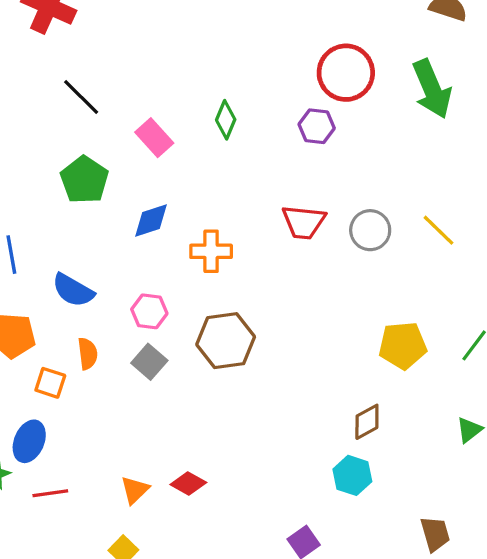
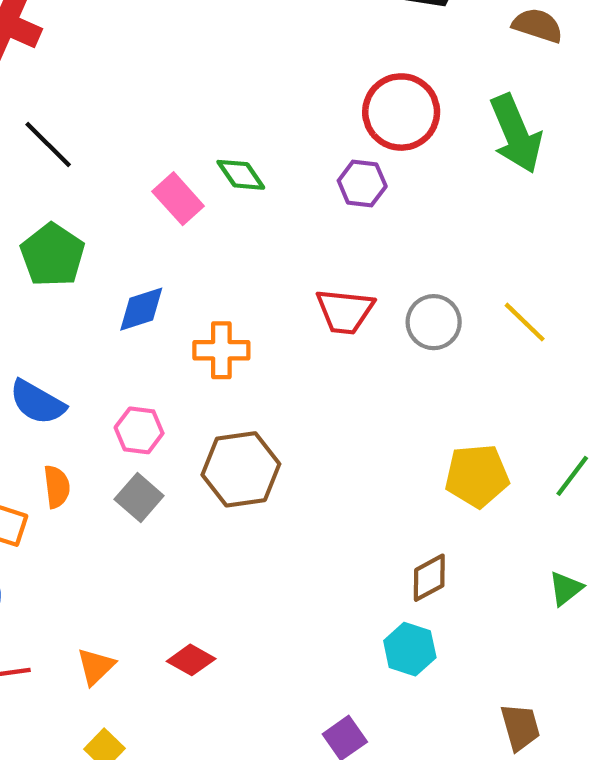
green diamond: (226, 120) -> (241, 175), turned -57
pink rectangle: (154, 138) -> (178, 199), moved
orange triangle: (135, 490) -> (96, 666), moved

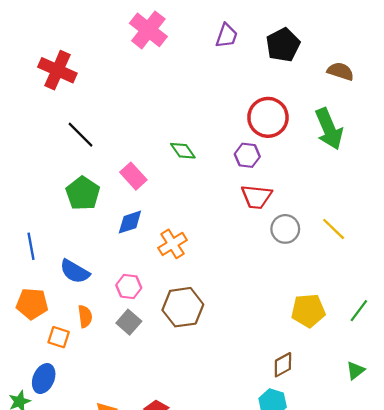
pink rectangle: (178, 199) -> (133, 176), moved
red trapezoid: (345, 311) -> (256, 197), moved
orange cross: (221, 350) -> (172, 244), turned -32

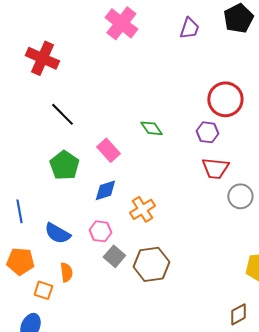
black pentagon: (283, 45) -> (238, 18), moved
pink hexagon: (129, 286) -> (100, 231), moved
gray square: (129, 322) -> (114, 256), moved

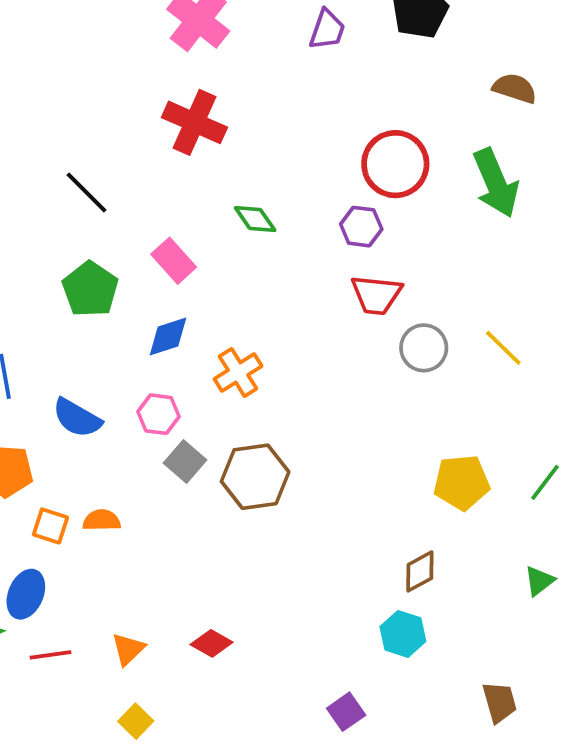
red cross: (42, 58) -> (194, 122), moved
orange semicircle: (66, 272) -> (102, 520), moved, turned -84

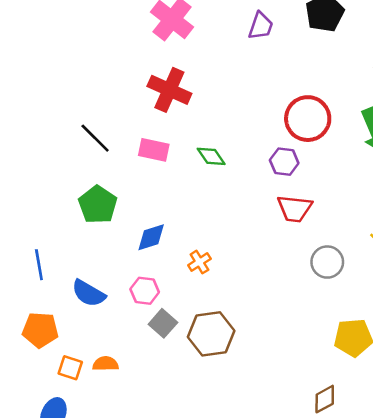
pink rectangle: (174, 261) -> (154, 150), moved, turned -36
gray circle: (424, 348) -> (327, 262), moved
orange cross: (238, 372) -> (199, 262), size x0.7

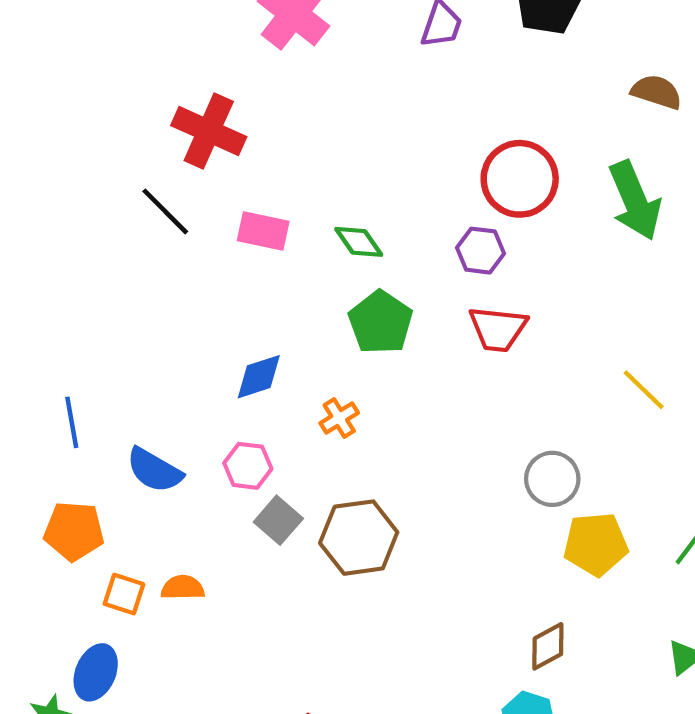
red cross: (169, 90) -> (209, 131), moved
green pentagon: (98, 205) -> (380, 322), moved
gray circle: (327, 262) -> (552, 479), moved

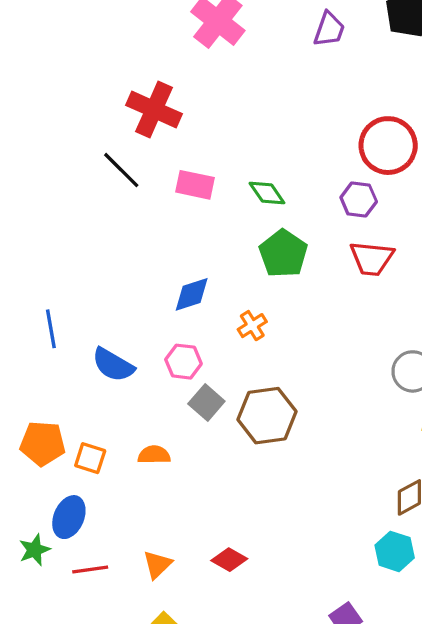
orange pentagon: (74, 531) -> (43, 443), moved
orange semicircle: (183, 588) -> (154, 455), moved

